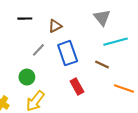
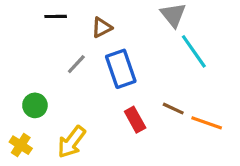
cyan line: (116, 42) -> (194, 51), turned 70
brown line: (102, 65) -> (173, 109), moved
green circle: (27, 77) -> (35, 105), moved

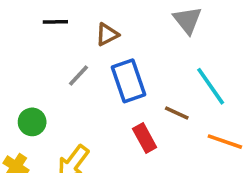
cyan line: (194, 51) -> (211, 86), moved
brown line: (173, 109) -> (177, 113), moved

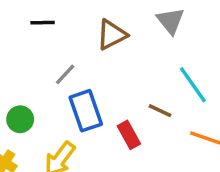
brown triangle: (107, 34) -> (112, 35), moved, size x1.4
blue rectangle: (128, 81) -> (86, 111), moved

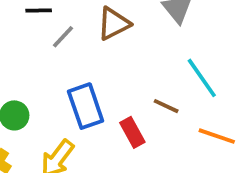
gray line: (65, 74) -> (63, 37), moved

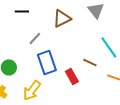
gray line: (63, 37) -> (35, 38), moved

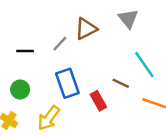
black line: (22, 11) -> (25, 51), moved
gray line: (35, 38) -> (60, 44), moved

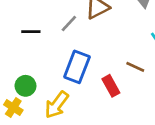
blue rectangle: (67, 83) -> (77, 67), turned 40
green circle: (20, 89) -> (26, 86), moved

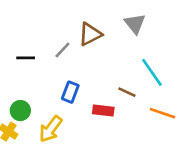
blue rectangle: (77, 67) -> (70, 92), size x0.7
red rectangle: (111, 86) -> (103, 111), turned -54

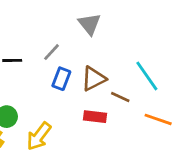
gray triangle: (135, 24) -> (89, 24), moved
brown triangle: (90, 34) -> (94, 79), moved
blue rectangle: (70, 92) -> (61, 79), moved

